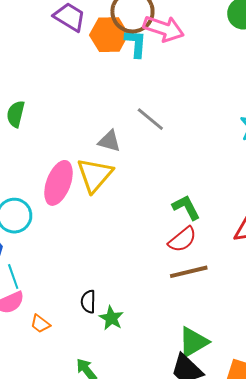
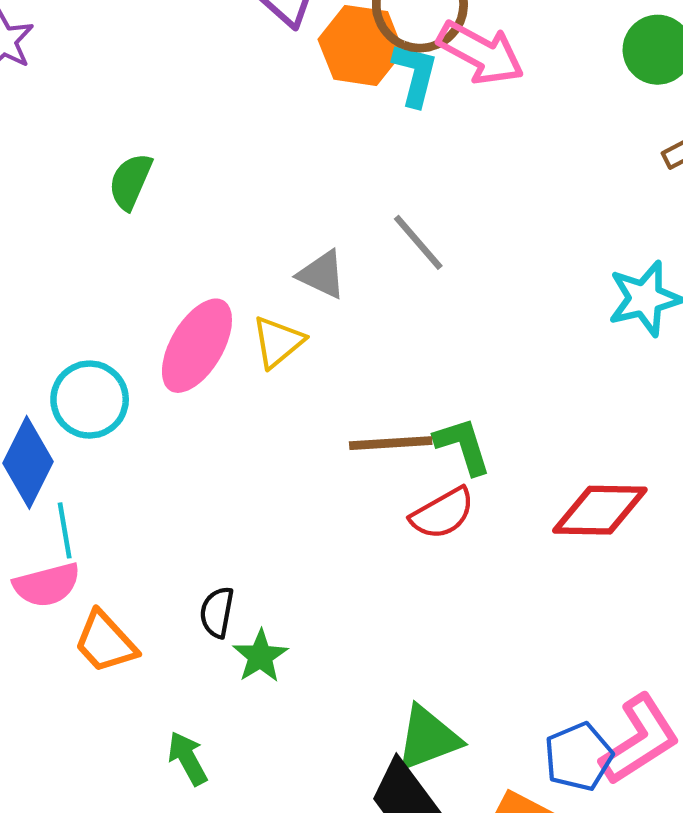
yellow triangle: (95, 175) -> (278, 342), size x0.7
brown line: (189, 272) -> (391, 443), moved
orange trapezoid: (40, 324) -> (105, 642), size x1.5

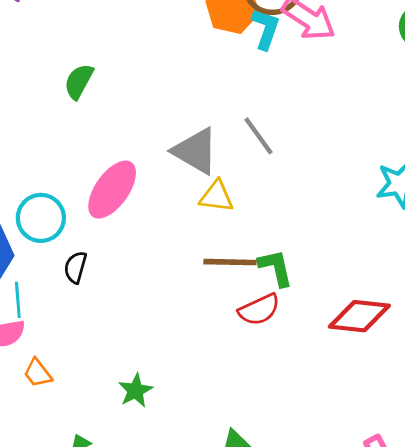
gray triangle: (322, 274) -> (195, 151), size x1.5
yellow triangle: (278, 342) -> (216, 196), moved, turned 42
black semicircle: (217, 612) -> (75, 267), moved
orange trapezoid: (105, 642) -> (38, 373), size x0.7

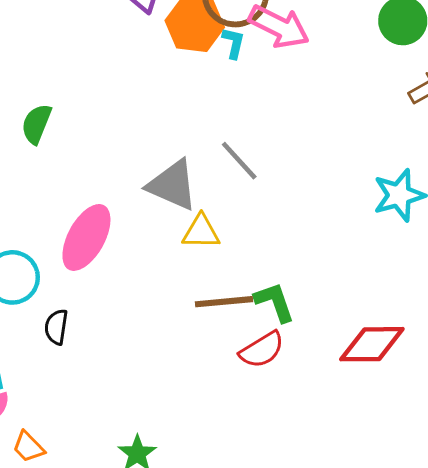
cyan L-shape: (266, 29) -> (233, 43), size x0.7

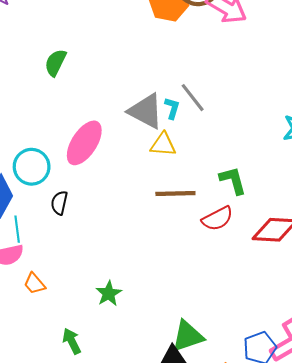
cyan L-shape: (233, 43) -> (172, 108), moved
green L-shape: (275, 302) -> (233, 180), moved
red semicircle: (262, 350) -> (217, 219), moved

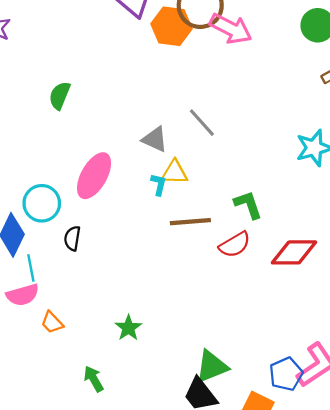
cyan L-shape: (172, 108) -> (159, 184), moved
gray triangle: (146, 111) -> (155, 139), size x0.7

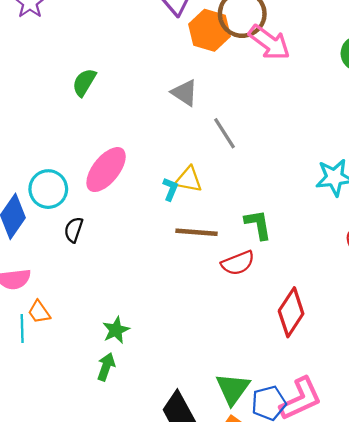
gray triangle: (155, 139) -> (185, 93), moved
red diamond: (294, 252) -> (291, 312), moved, turned -66
cyan line: (31, 268) -> (22, 329), moved
green triangle: (212, 366) -> (233, 389), moved, turned -42
green arrow: (94, 379) -> (106, 367), moved, turned 40

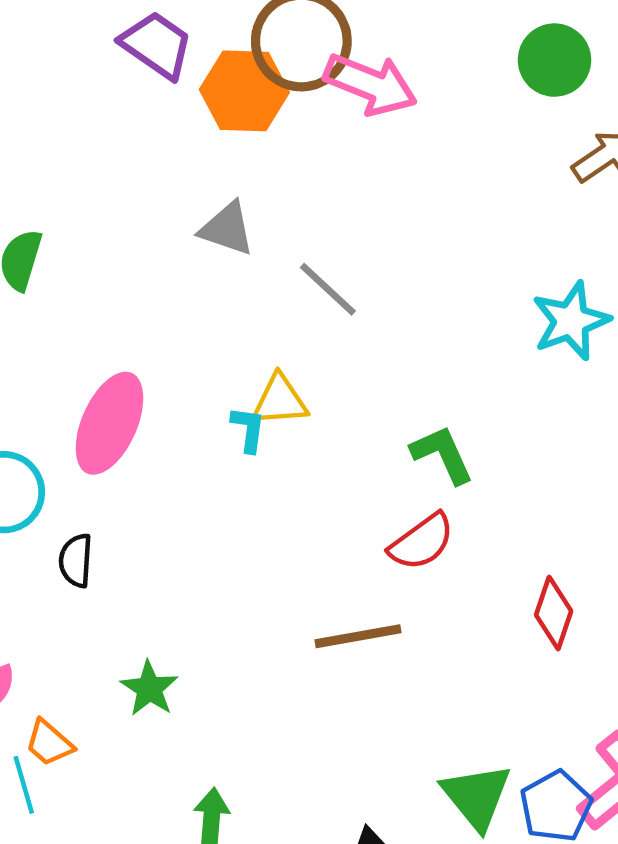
brown line: (196, 232) -> (358, 636), moved
red diamond: (291, 312) -> (554, 613), size x0.7
green star: (116, 330) -> (149, 689), moved

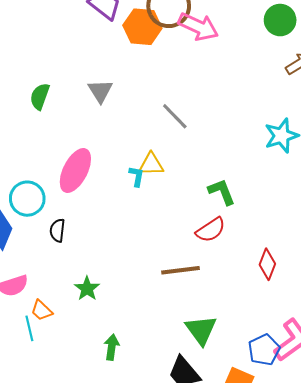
gray triangle: (227, 229) -> (100, 91), moved, turned 36
green triangle: (477, 796) -> (201, 330), moved

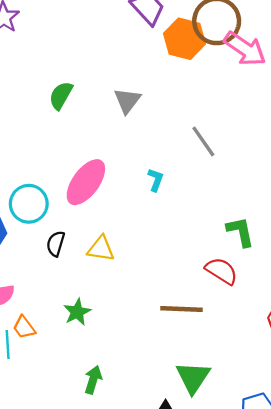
yellow triangle: (151, 164) -> (101, 249), moved
cyan L-shape: (137, 176) -> (156, 180), moved
red semicircle: (211, 230) -> (221, 271), turned -124

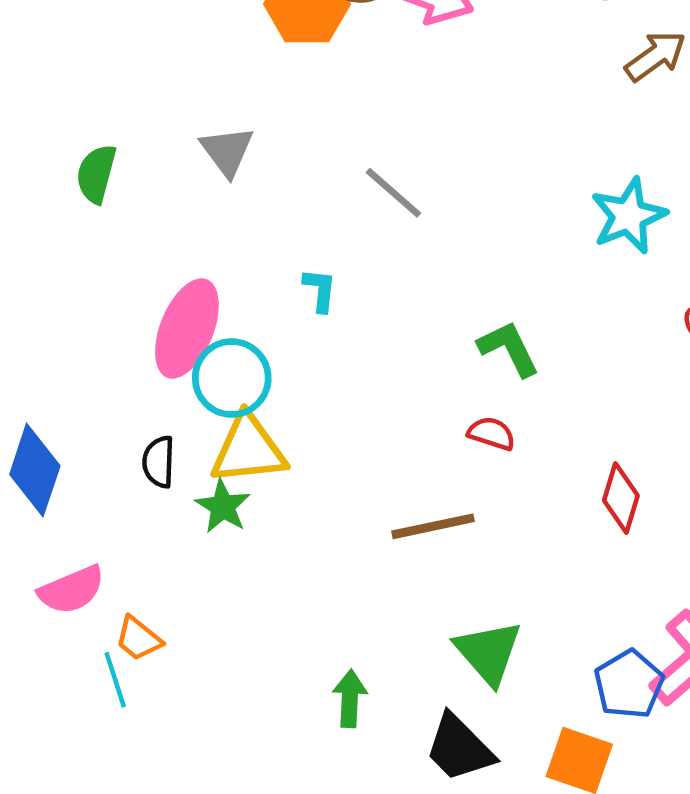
cyan circle: (29, 204) -> (232, 378), moved
yellow triangle: (101, 249) -> (248, 449), size x1.4
red semicircle: (221, 271) -> (491, 433), size x0.7
green star: (77, 312) -> (223, 506), moved
green arrow: (93, 380) -> (350, 698), moved

